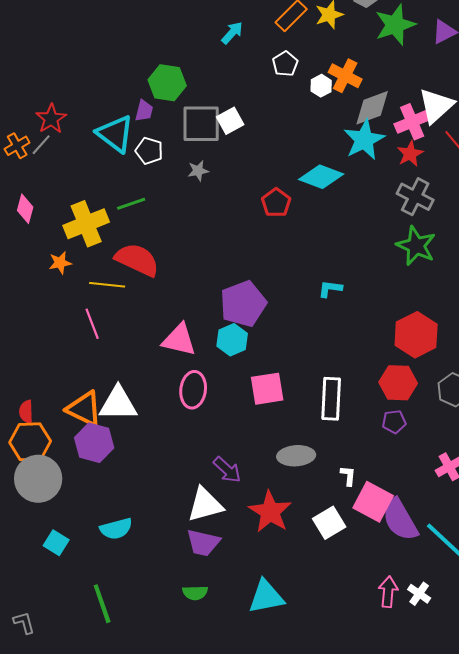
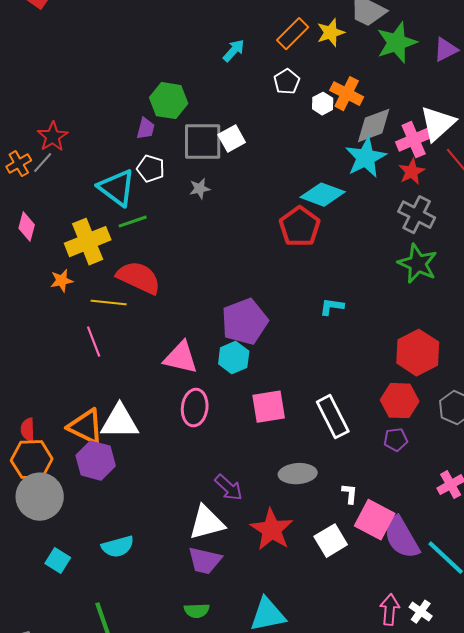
cyan triangle: (115, 134) -> (117, 188), moved
red pentagon: (276, 203) -> (300, 227), moved, size x1.4
white rectangle: (331, 399) -> (333, 417), turned -30

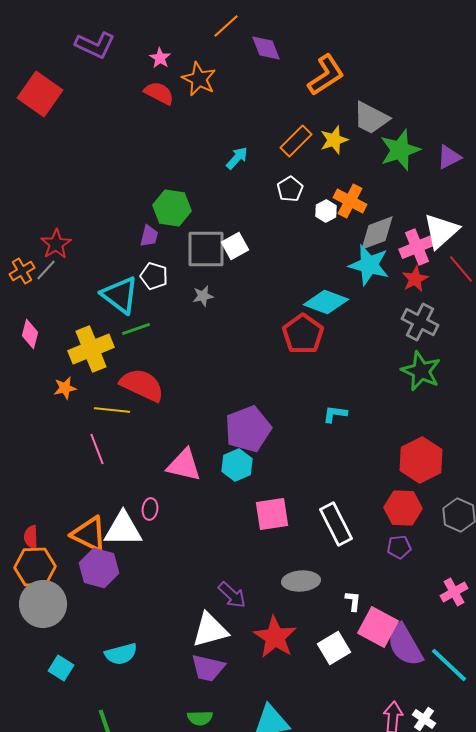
cyan star: (366, 158) -> (369, 265), turned -30
pink ellipse: (195, 408) -> (150, 509), moved, size x0.6

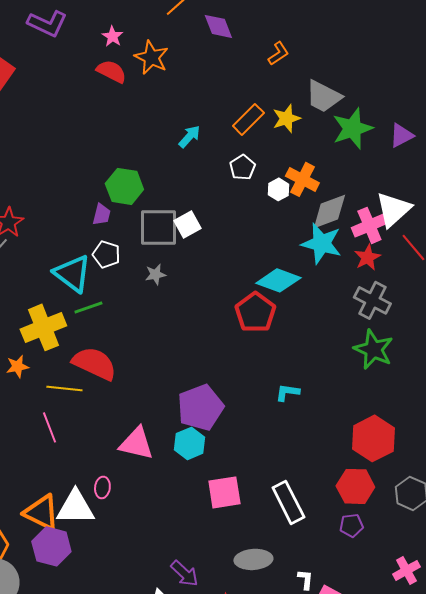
orange L-shape: (326, 75) -> (278, 53), size x0.6

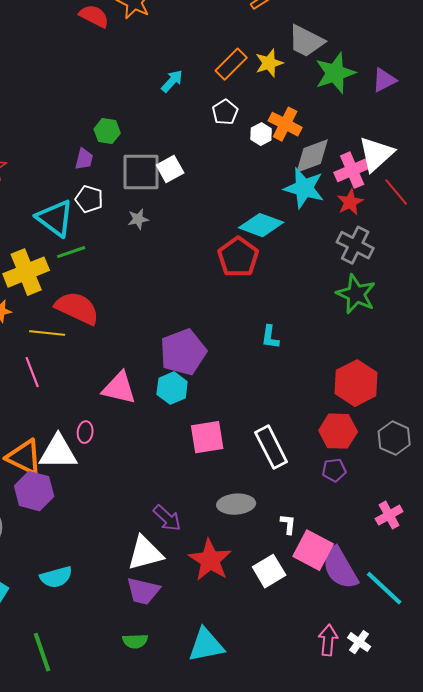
green hexagon: (124, 186) -> (107, 131), size x0.7
cyan L-shape: (287, 392) -> (270, 337), turned -90

